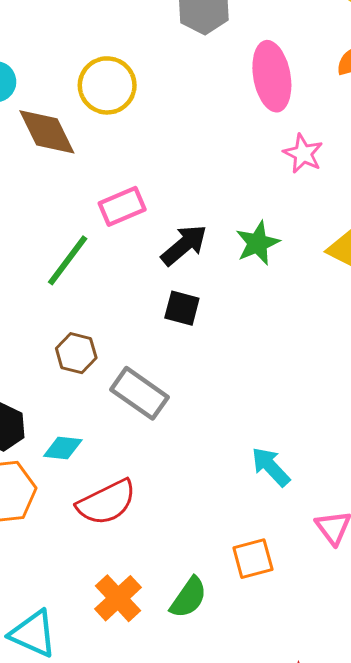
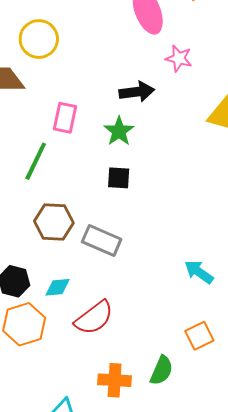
pink rectangle: (122, 206) -> (65, 118), turned -44
green star: (258, 243) -> (119, 131), moved
black arrow: (184, 245) -> (137, 92), moved, turned 44
brown hexagon: (76, 353) -> (54, 222), size x1.4
orange cross: (118, 598) -> (115, 380), turned -32

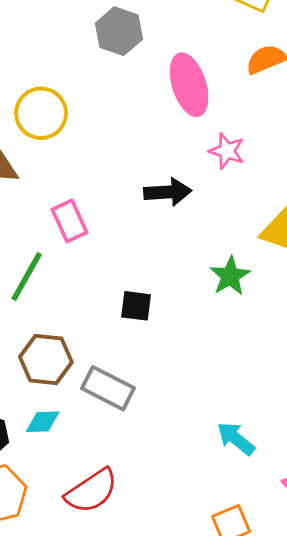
pink rectangle: (65, 118) -> (69, 221), turned -40
green star: (119, 131) -> (230, 276), moved
cyan diamond: (58, 287) -> (43, 422), moved

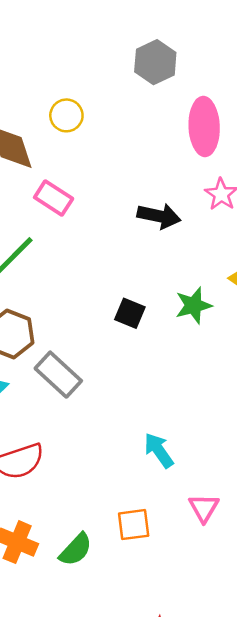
yellow circle: (41, 113) -> (66, 115), size x0.7
pink rectangle: (69, 221) -> (54, 198), moved, turned -48
black square: (136, 306) -> (130, 313), moved

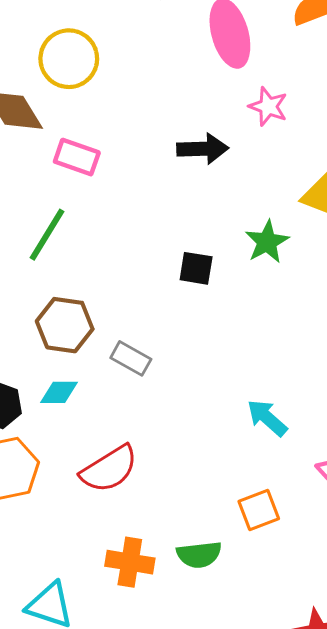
yellow circle: (66, 115) -> (69, 59), size x1.5
gray rectangle: (58, 375) -> (131, 358), size x0.7
green semicircle: (76, 550) -> (199, 555), turned 54

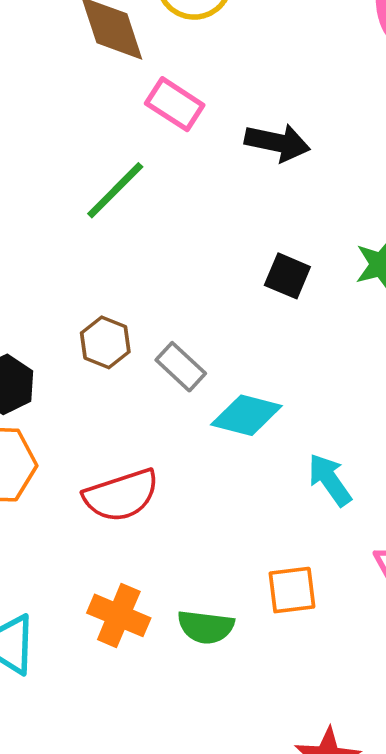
black arrow: (203, 149) -> (277, 143), moved
brown hexagon: (65, 325) -> (105, 342), moved, size x0.7
cyan diamond: (59, 392) -> (246, 415), moved, size x1.4

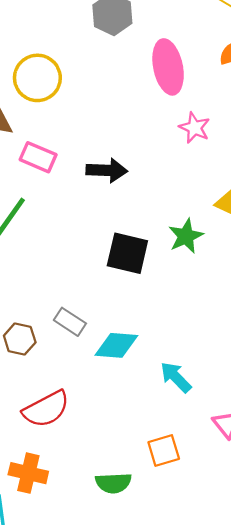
black square: (287, 276) -> (127, 253), size x1.5
brown hexagon: (105, 342) -> (20, 339), moved
orange cross: (119, 615) -> (28, 473), moved

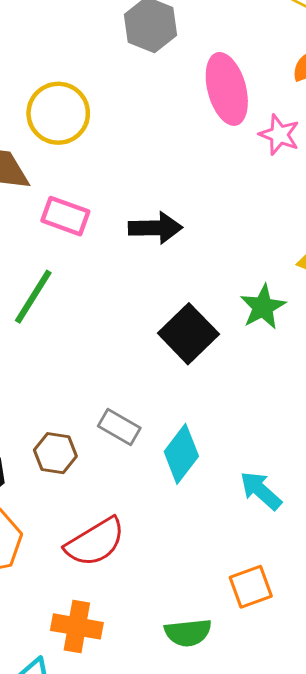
pink star: (195, 128) -> (279, 135), moved
black square: (127, 253) -> (188, 334), turned 36
cyan diamond: (116, 345) -> (181, 454), turned -54

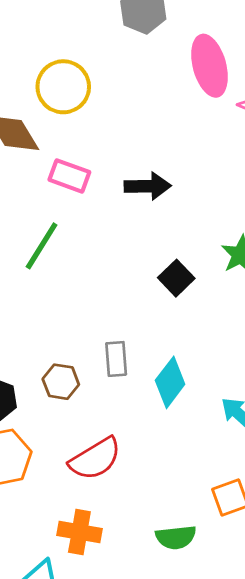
black square: (188, 334) -> (176, 278), size x0.7
gray rectangle: (119, 427) -> (116, 359), turned 56

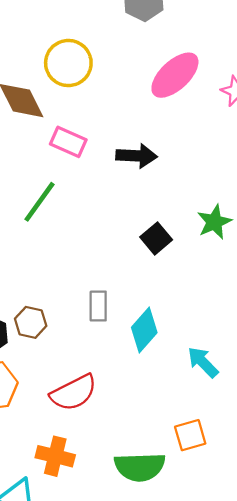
pink ellipse: (209, 66) -> (175, 75), moved, turned 58
brown hexagon: (61, 382) -> (31, 322), moved
green semicircle: (176, 537) -> (140, 467), size x1.4

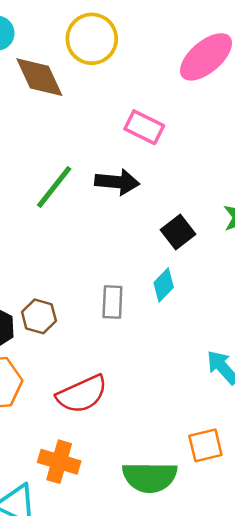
pink rectangle: (68, 142) -> (144, 127), moved
black arrow: (137, 156) -> (117, 182), moved
cyan diamond: (144, 330) -> (164, 285), moved, size x0.7

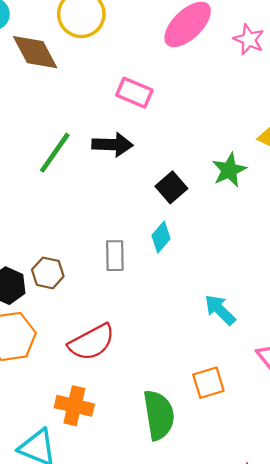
green semicircle: (150, 477) -> (159, 415), turned -96

